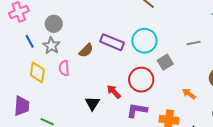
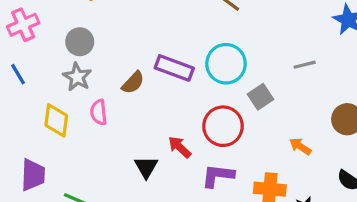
blue line: (30, 41) -> (18, 74), moved

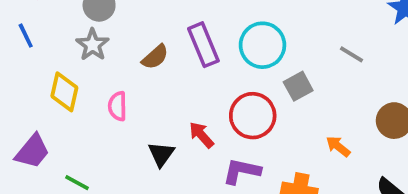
gray line: (305, 65) -> (352, 54), turned 40
purple rectangle: (174, 68) -> (203, 45), turned 42
pink semicircle: (99, 112) -> (117, 106), moved
purple trapezoid: (33, 175) -> (32, 151), turned 32

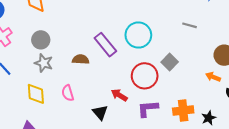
brown semicircle: (155, 57) -> (81, 59), turned -119
gray square: (298, 86) -> (170, 62), moved
orange arrow: (338, 146) -> (213, 77), moved

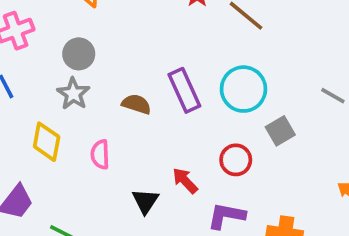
gray square: (170, 62) -> (280, 131), moved
red circle: (145, 76) -> (236, 160), size x0.7

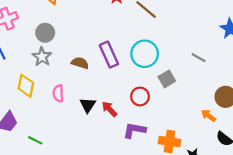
black triangle: (145, 201) -> (88, 105), moved

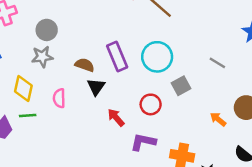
gray star: (42, 57) -> (42, 57), turned 30
black triangle: (88, 105) -> (96, 87), moved
orange arrow: (209, 116) -> (218, 119), moved
green line: (35, 140) -> (28, 115), moved, turned -32

